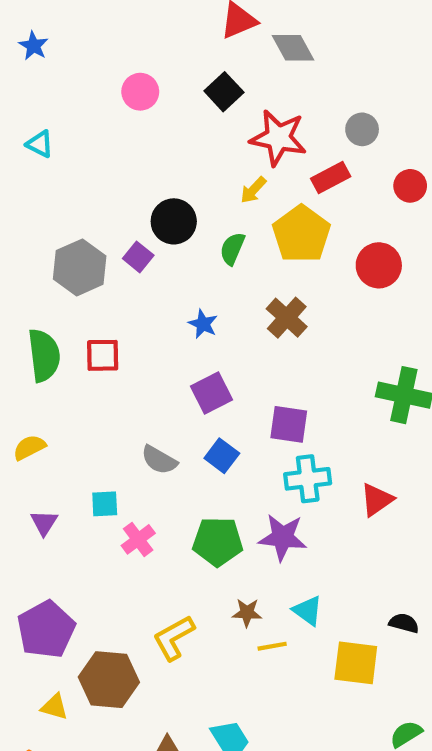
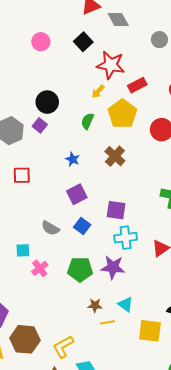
gray circle: (362, 129) -> (159, 40), moved
black circle: (174, 221) -> (47, 102), moved
yellow L-shape: (174, 638) -> (63, 347), moved

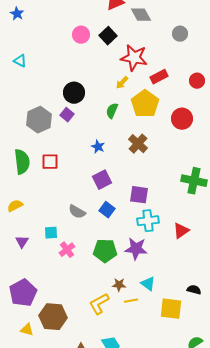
pink circle: (41, 42) -> (81, 35), moved
yellow L-shape: (63, 347) -> (99, 304), moved

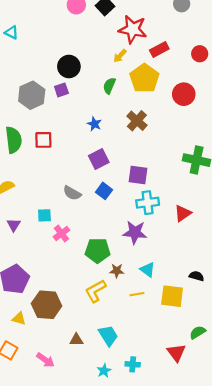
purple square: (67, 115) -> (61, 90), turned 32
green pentagon: (105, 251) -> (98, 250), moved
yellow line: (131, 301) -> (137, 294), moved

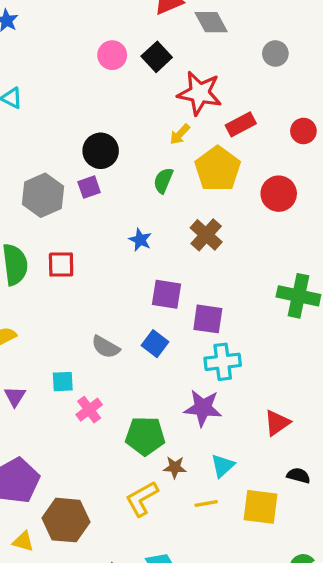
purple square: (99, 159) -> (167, 294), moved, turned 36
red triangle: (183, 213) -> (277, 423), moved
cyan triangle: (148, 270) -> (223, 466), turned 42

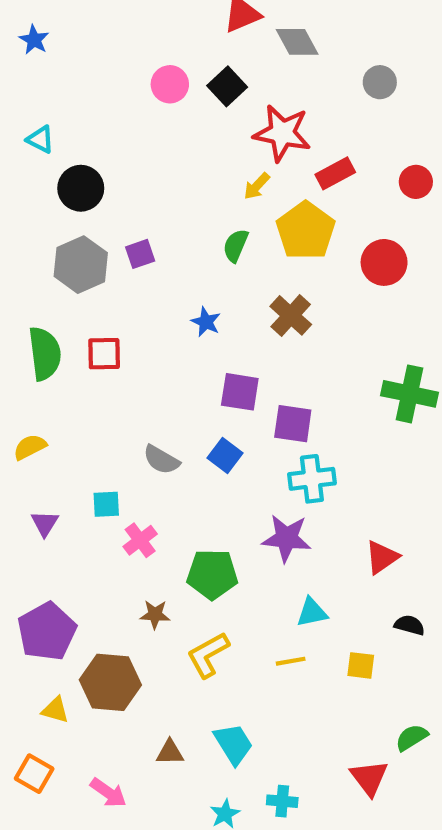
black circle: (101, 151) -> (81, 188), moved
cyan triangle: (223, 466) -> (312, 612), turned 30
brown star: (175, 467) -> (155, 615), moved
yellow square: (261, 507) -> (361, 665), size x0.6

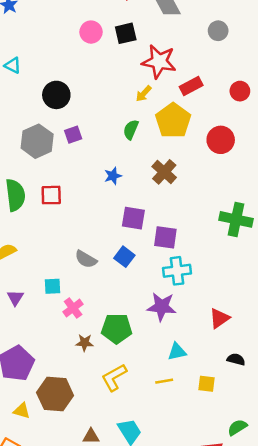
black square: (227, 86) -> (126, 33), turned 30
black circle: (81, 188) -> (56, 95), moved
blue star: (206, 322) -> (113, 176), turned 30
brown star: (155, 615) -> (85, 343), moved

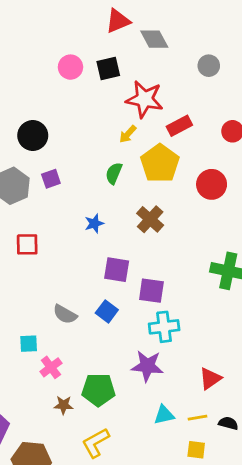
yellow line: (164, 381) -> (198, 418), moved

